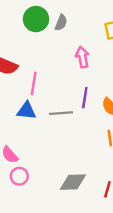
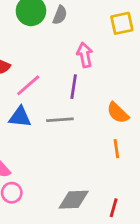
pink line: (34, 83) -> (28, 85), turned 40
purple line: (85, 98) -> (74, 87), moved

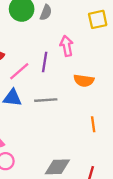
purple line: (74, 87) -> (45, 62), moved
orange semicircle: (118, 113) -> (84, 80), moved, turned -36

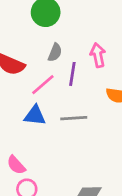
gray semicircle: (46, 12) -> (55, 52), moved

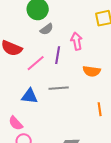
gray semicircle: (55, 52) -> (47, 29), moved, turned 32
blue triangle: (35, 115) -> (30, 96), moved

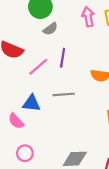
pink arrow: (77, 41) -> (88, 17), moved
pink semicircle: (16, 123) -> (16, 121), moved

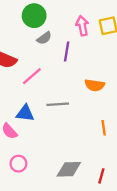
purple line: (63, 58) -> (67, 52), moved

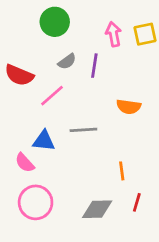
gray semicircle: (44, 38) -> (67, 61), moved
orange line: (104, 128) -> (122, 171), moved
pink circle: (18, 164) -> (36, 202), size x1.6
red line: (101, 176) -> (137, 202), moved

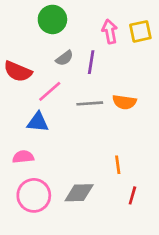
gray line: (83, 130) -> (90, 103), moved
blue triangle: (44, 141) -> (38, 122), moved
pink semicircle: (25, 163) -> (23, 157), turned 126
gray diamond: (97, 209) -> (79, 193), moved

